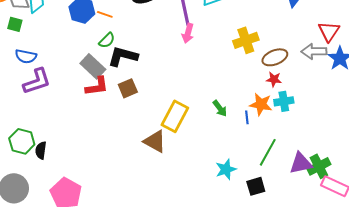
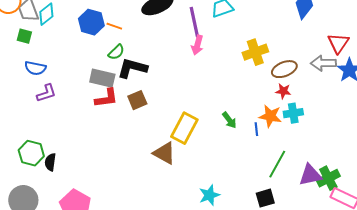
gray rectangle: (93, 66) -> (102, 78), turned -30
purple L-shape: (37, 81) -> (46, 93), size x0.7
cyan star: (226, 169) -> (209, 195), moved

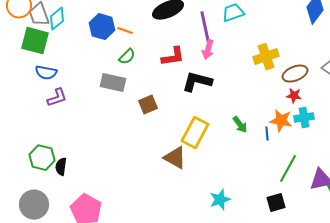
green square: (24, 36) -> (35, 41), size x1.8
black L-shape: (132, 68) -> (197, 82), moved
red L-shape: (106, 98) -> (173, 57), moved

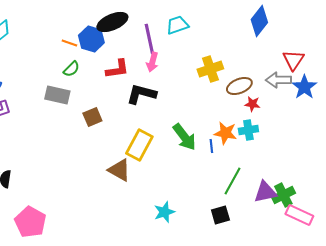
blue hexagon: (102, 27) -> (91, 39), moved
red star: (294, 96) -> (252, 104), moved
green arrow: (240, 125) -> (184, 137), size x1.6

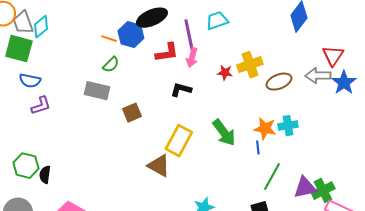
red L-shape: (117, 69) -> (167, 53), moved
black L-shape: (141, 94) -> (181, 90), size x0.7
red star: (252, 104) -> (225, 73), moved
blue line: (211, 146) -> (258, 148), moved

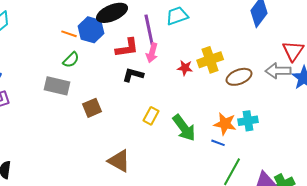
black L-shape: (181, 90) -> (133, 75), moved
yellow rectangle: (179, 141) -> (151, 116), moved, size x0.6
blue line: (258, 148) -> (218, 143), turned -64

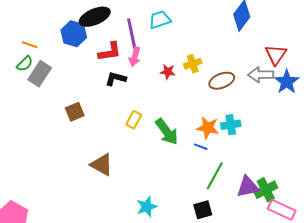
orange line: (69, 34) -> (30, 45), moved
green semicircle: (71, 60) -> (25, 64), moved
yellow cross: (210, 60) -> (193, 64), size x0.7
gray rectangle: (57, 86) -> (40, 74), moved, turned -70

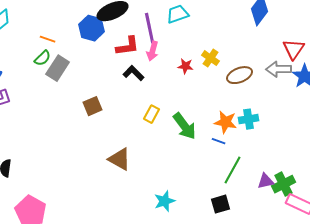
yellow cross: (193, 64) -> (211, 58), turned -36
black L-shape: (116, 79) -> (134, 73), turned 30
purple triangle: (248, 187) -> (266, 181), size x0.7

